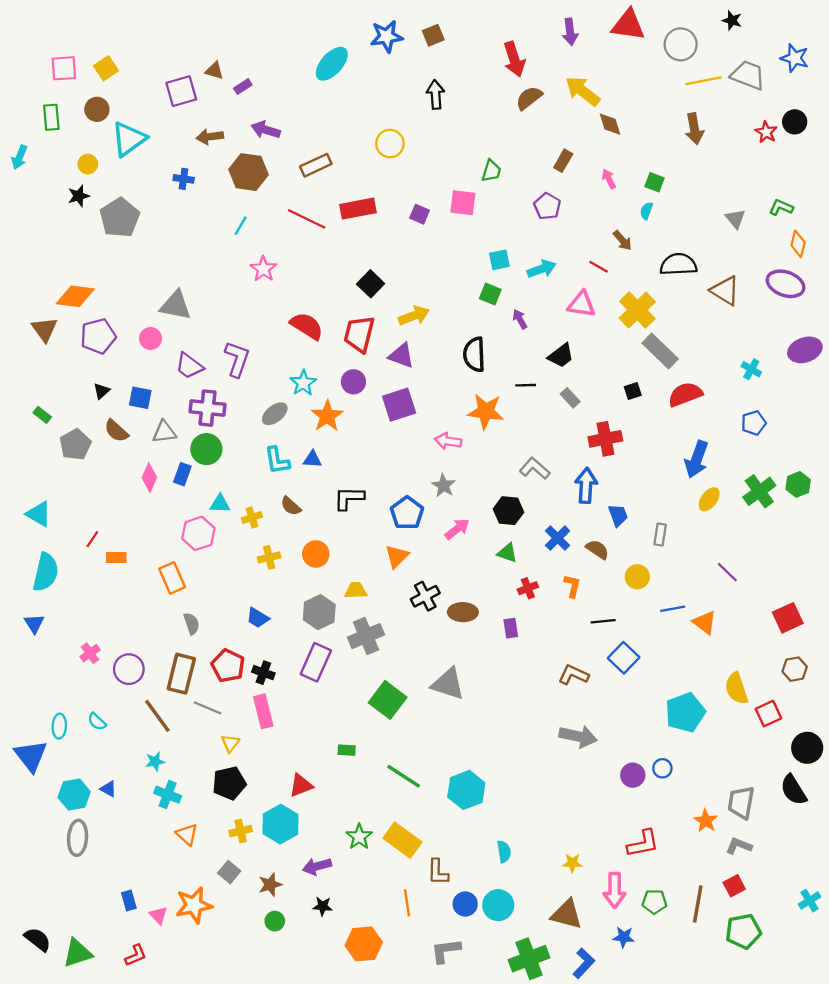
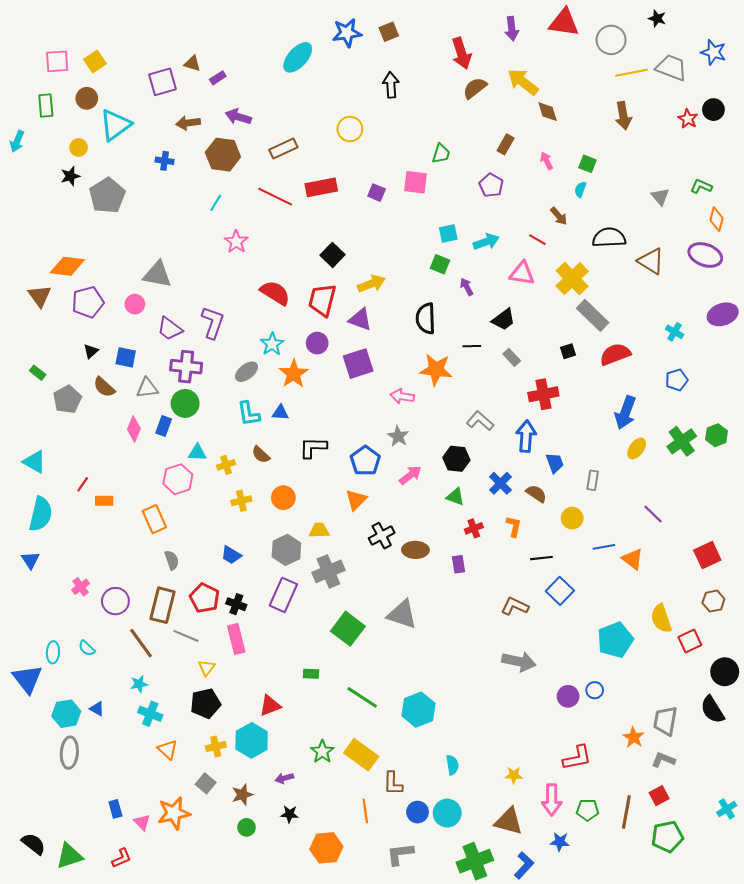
purple arrow: (317, 866) -> (284, 778), size x0.7

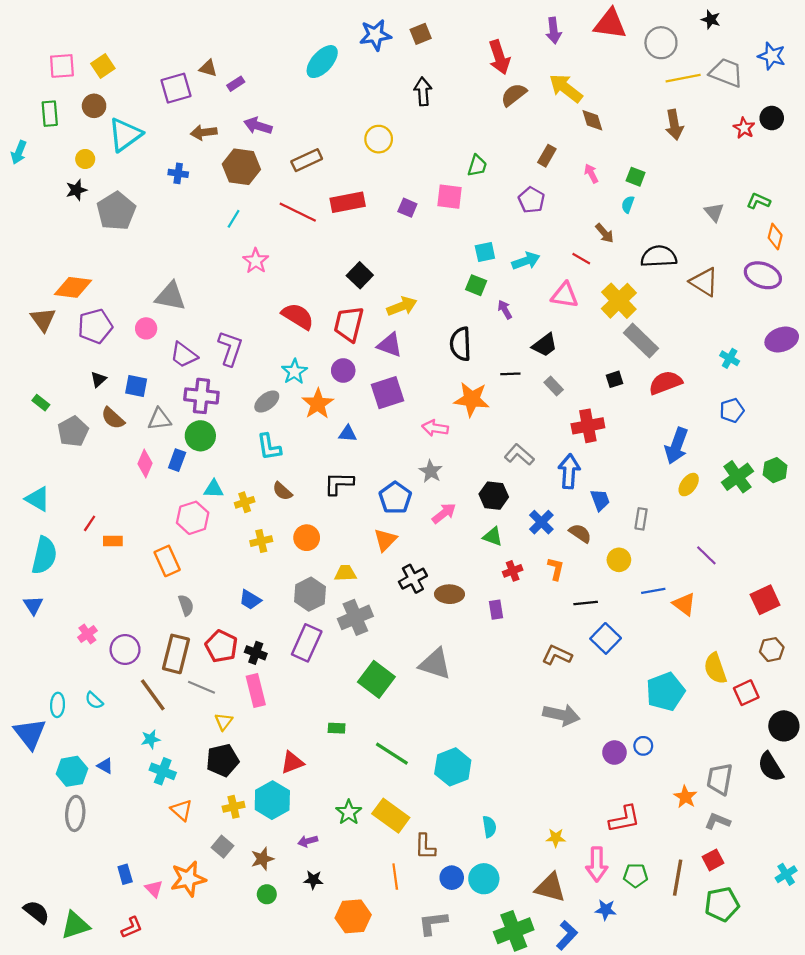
blue triangle: (280, 413) -> (348, 434), moved

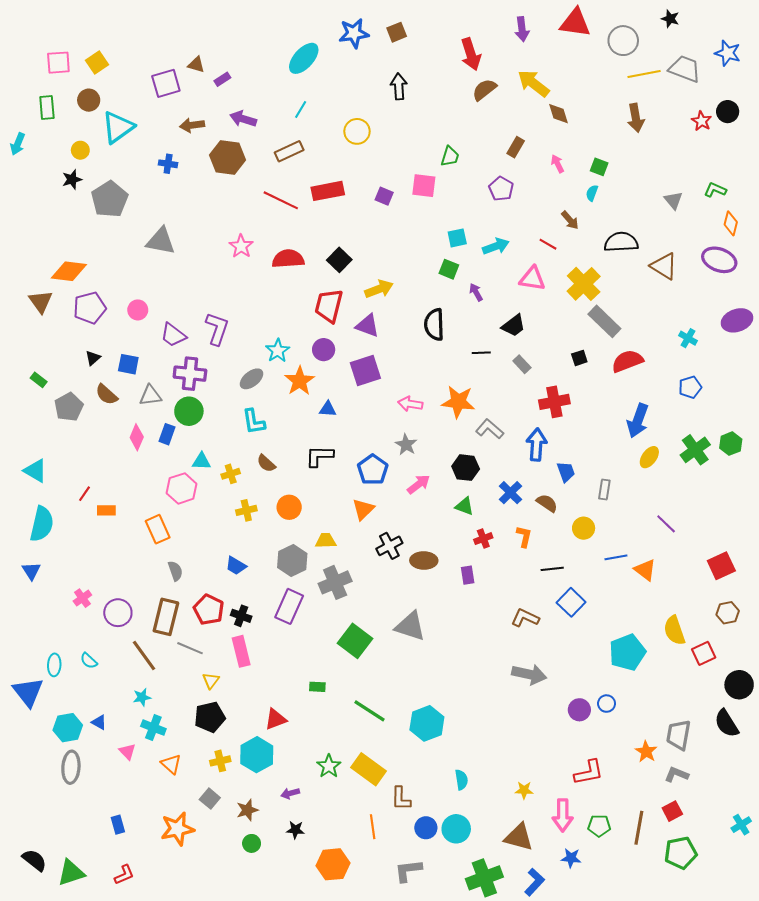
cyan line: (234, 219) -> (301, 109), moved
gray triangle: (170, 296) -> (161, 241), moved
red semicircle: (298, 316) -> (288, 259), moved, turned -36
orange star: (472, 399) -> (458, 402), moved
pink triangle: (154, 889) -> (127, 752), moved

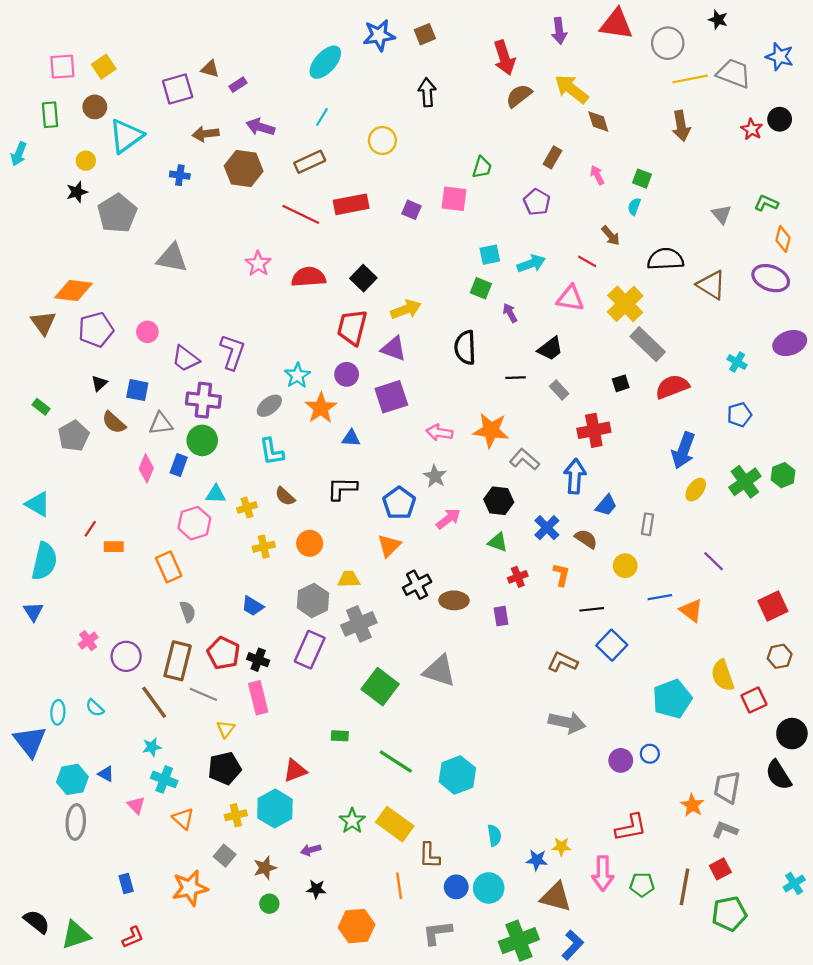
blue trapezoid: (566, 472) -> (606, 505), turned 60
blue star: (571, 858) -> (537, 860), moved

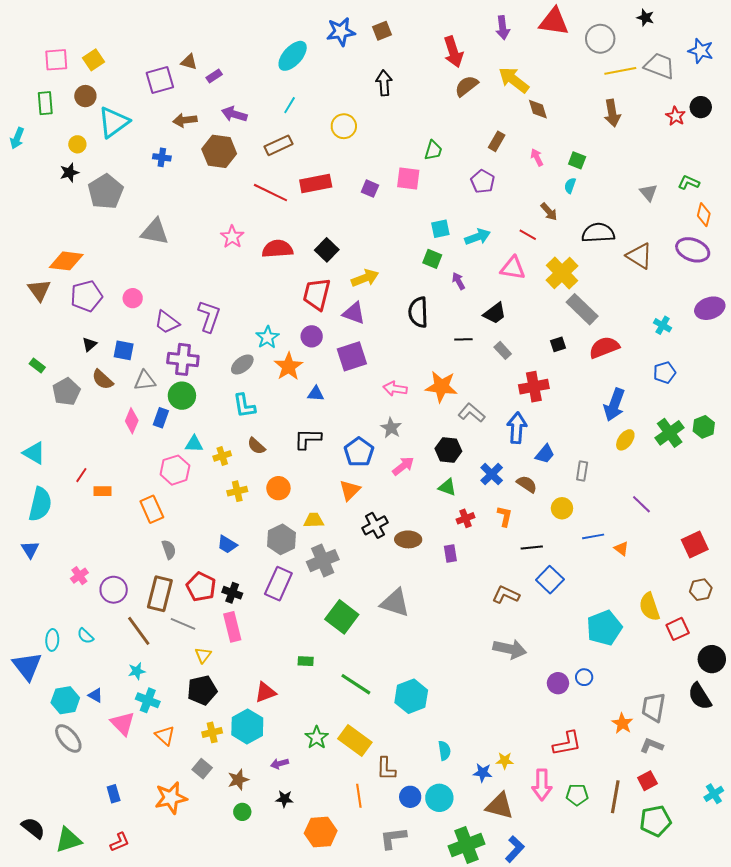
orange triangle: (691, 610) -> (621, 548), size x0.7
pink triangle: (136, 805) -> (123, 723), size x1.5
gray ellipse: (76, 822) -> (68, 738), turned -44

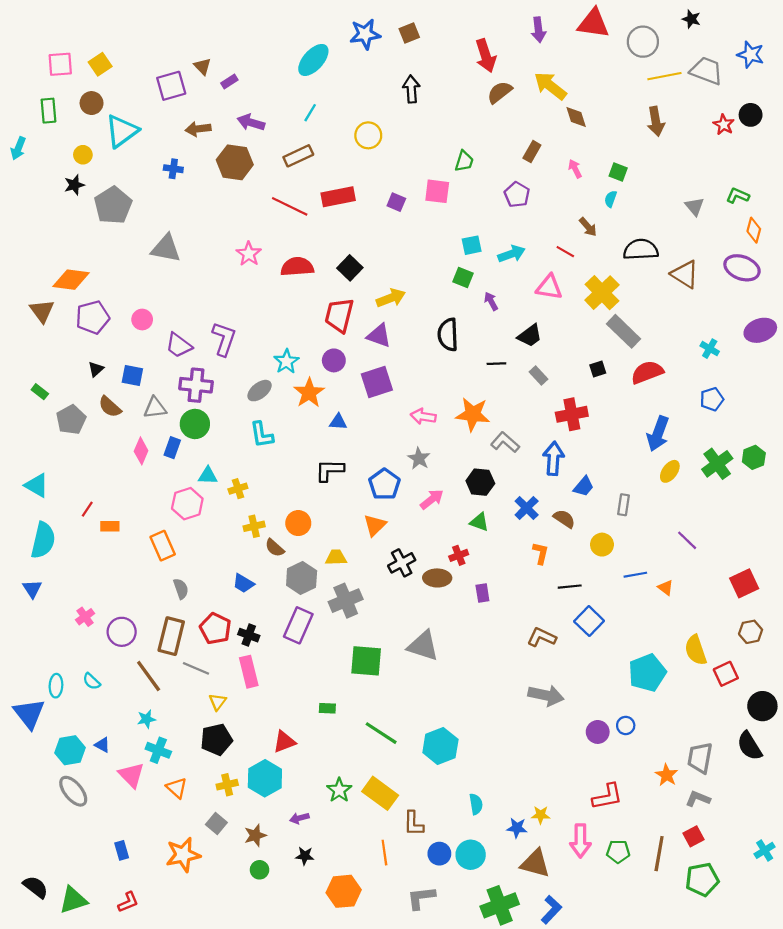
brown triangle: (189, 62) -> (202, 66), turned 30
brown semicircle: (256, 446) -> (275, 548), moved
red cross: (465, 518) -> (459, 555), moved
green square: (342, 617) -> (366, 661), turned -32

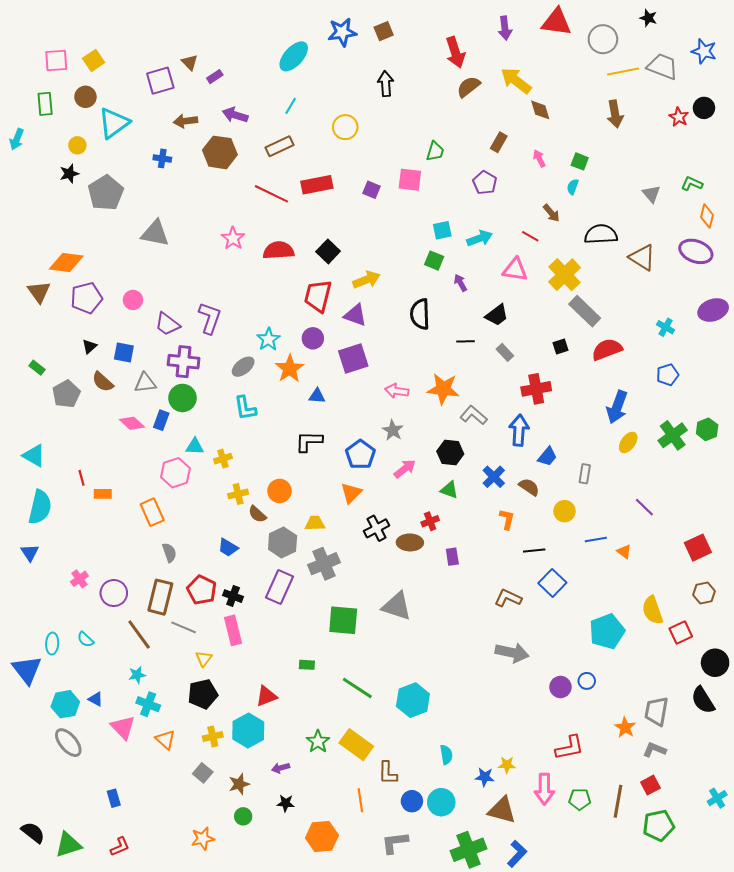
pink diamond: (141, 451) -> (132, 423), turned -70
red line: (87, 509) -> (81, 478), turned -49
orange star: (183, 855) -> (203, 839), moved, size x0.7

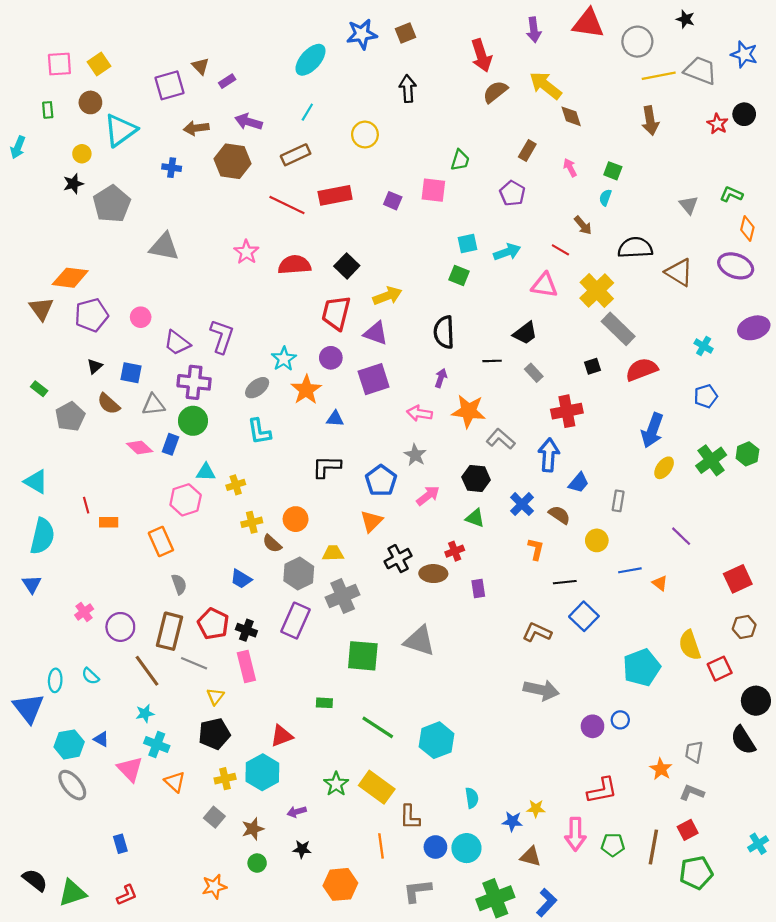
green rectangle: (45, 104) -> (48, 110), size x0.7
purple arrow: (460, 283) -> (441, 378), moved, turned 48
gray trapezoid: (656, 711) -> (694, 752), size x0.7
brown triangle: (502, 810) -> (531, 857), size x0.7

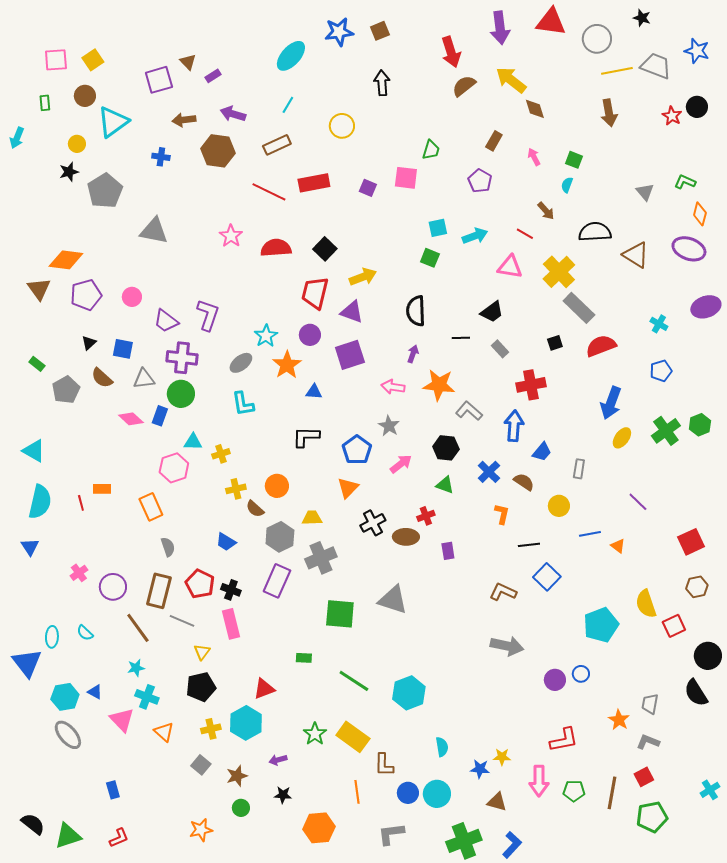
purple arrow: (534, 30) -> (500, 28), size x1.4
red line: (86, 505) -> (81, 503), moved

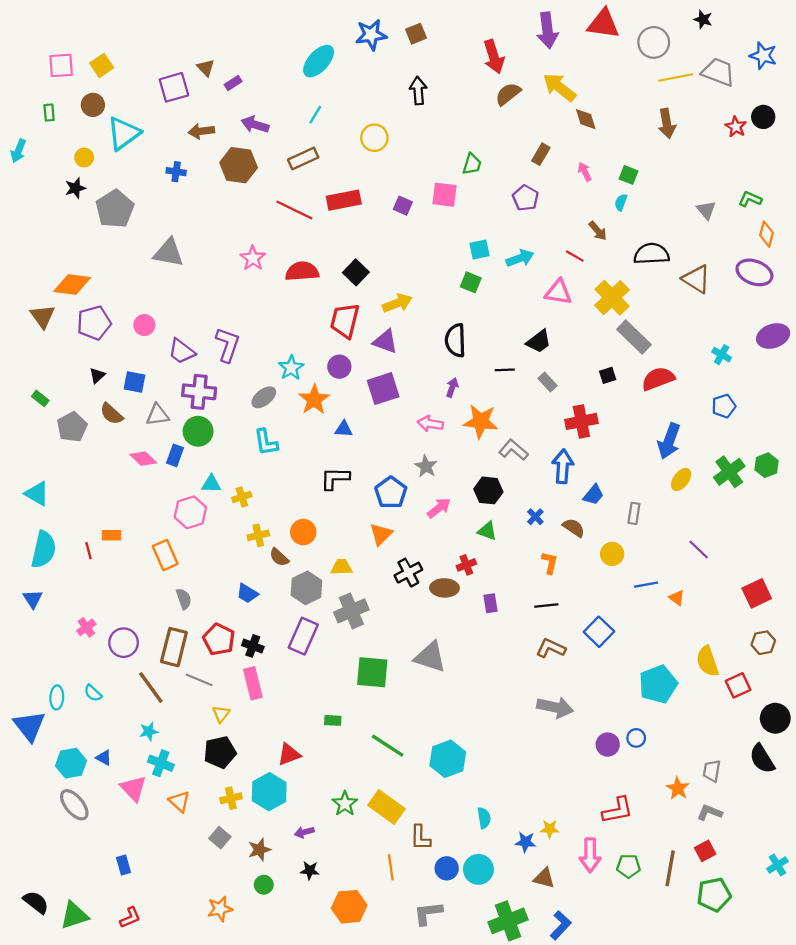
blue cross: (489, 472) -> (535, 517), size x0.7
black line: (529, 545) -> (546, 605), moved

